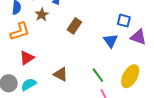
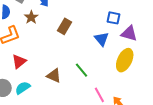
green line: (98, 75) -> (82, 70), moved
yellow ellipse: (130, 76) -> (125, 60), moved

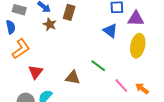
brown star: (31, 17) -> (50, 24), moved
brown rectangle: (65, 26) -> (69, 12), moved

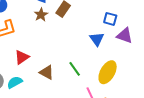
yellow ellipse: (138, 46) -> (108, 72), moved
red triangle: (35, 72) -> (22, 57), moved

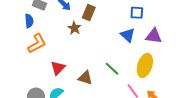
brown star: (41, 15) -> (74, 28), moved
purple triangle: (125, 35) -> (154, 36), moved

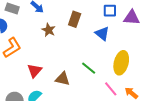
brown rectangle: (89, 13) -> (75, 19), moved
purple triangle: (154, 36) -> (132, 17), moved

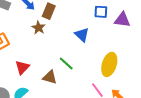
brown rectangle: (75, 19) -> (49, 11), moved
blue triangle: (102, 34) -> (82, 35), moved
green line: (89, 68) -> (66, 63), moved

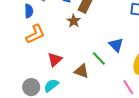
blue triangle: (82, 35) -> (116, 45), moved

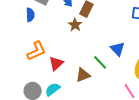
orange L-shape: (35, 34) -> (36, 51), moved
brown triangle: (82, 71) -> (83, 75), turned -42

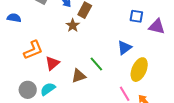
blue semicircle: (30, 15) -> (14, 18), moved, turned -80
blue triangle: (117, 49) -> (124, 48), moved, turned 35

